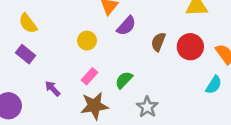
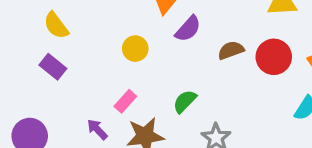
brown semicircle: (158, 42) -> (231, 50), turned 48
pink rectangle: (89, 76) -> (125, 101), moved
purple arrow: (53, 89) -> (97, 129), moved

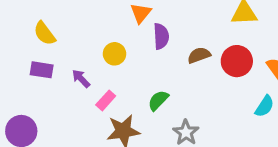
purple semicircle: (188, 29) -> (161, 36), turned -45
purple rectangle: (53, 67) -> (42, 70), turned -30
purple arrow: (97, 129) -> (81, 79), moved

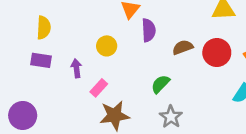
yellow semicircle: (45, 33) -> (44, 28), turned -140
purple arrow: (81, 79) -> (76, 68), turned 36
green semicircle: (158, 100) -> (160, 84), moved

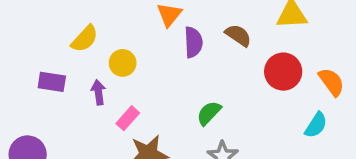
yellow semicircle: (44, 28) -> (85, 39), moved, turned 40
yellow circle: (107, 46) -> (123, 63), moved
brown semicircle: (183, 47) -> (238, 35), moved, turned 54

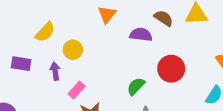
brown semicircle: (238, 35) -> (164, 18), moved
purple semicircle: (193, 42) -> (141, 35), moved, turned -80
red circle: (283, 72) -> (171, 69), moved

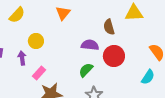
brown semicircle: (164, 18) -> (109, 27), moved, turned -140
yellow semicircle: (45, 32) -> (17, 15), moved
purple semicircle: (141, 35) -> (90, 45), moved

